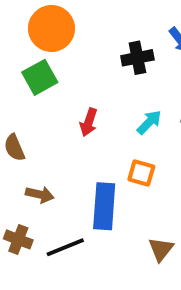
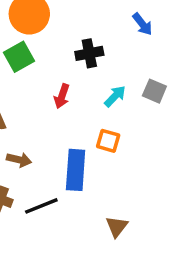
black cross: (137, 58) -> (89, 53), moved
brown triangle: (161, 249) -> (117, 226), moved

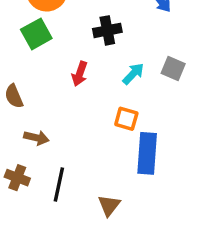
blue rectangle: (76, 170) -> (147, 153), moved
black line: (41, 206) -> (59, 185), turned -56
brown triangle: (117, 226) -> (109, 205), moved

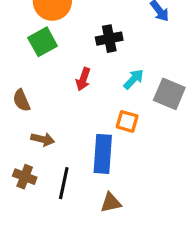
gray square: (173, 69) -> (169, 94), moved, size x1.4
blue rectangle: (147, 153) -> (103, 154), moved
brown triangle: (109, 205) -> (111, 203), turned 40

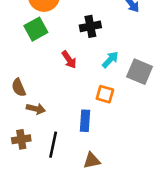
red arrow: (83, 79) -> (69, 60), turned -54
brown semicircle: (21, 100) -> (19, 88), moved
blue rectangle: (103, 154) -> (85, 121), size x0.7
brown cross: (25, 177) -> (21, 139), turned -30

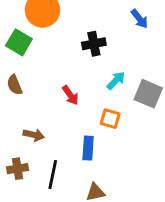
green square: (36, 29) -> (19, 42), moved, turned -30
red arrow: (69, 60) -> (70, 95), moved
brown semicircle: (19, 88) -> (15, 85), moved

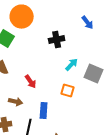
red arrow: (70, 95) -> (31, 82), moved
blue rectangle: (88, 148) -> (44, 111), moved

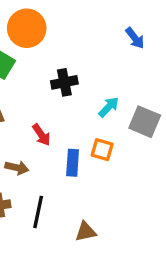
black cross: (57, 40) -> (64, 82), moved
blue rectangle: (44, 111) -> (73, 163), moved

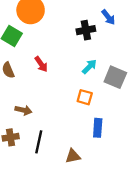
black cross: (64, 82) -> (86, 30), moved
red arrow: (41, 135) -> (41, 64), moved
blue rectangle: (73, 163) -> (98, 128), moved

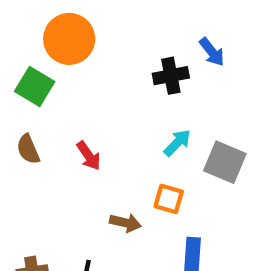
red arrow: (41, 64) -> (89, 156), moved
brown arrow: (23, 110) -> (125, 223), moved

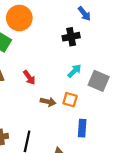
blue arrow: (212, 52) -> (84, 14), moved
brown arrow: (125, 223) -> (48, 102), moved

